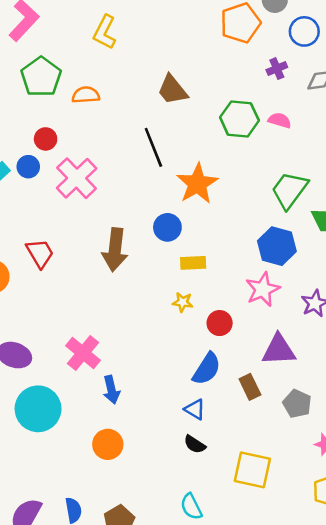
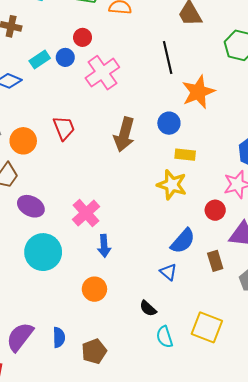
yellow star: (183, 302) -> (172, 185), size x1.8
red circle: (220, 323) -> (215, 210), moved
black semicircle: (195, 444) -> (148, 308), moved
cyan semicircle: (191, 507) -> (165, 337), moved

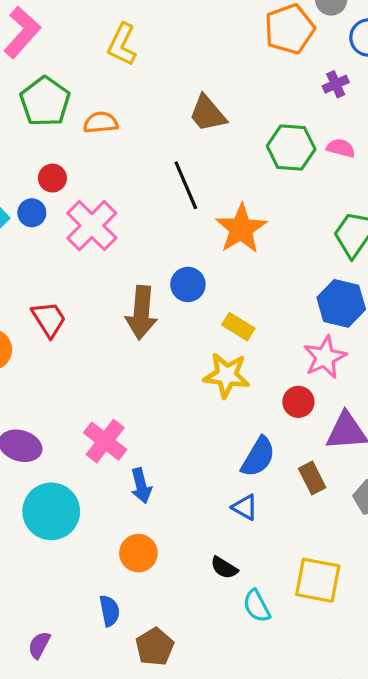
blue circle: (169, 123) -> (188, 284), moved
yellow rectangle: (185, 155) -> (238, 327), turned 36
purple semicircle: (20, 337) -> (39, 645), size x0.6
blue semicircle: (59, 337) -> (109, 611), moved

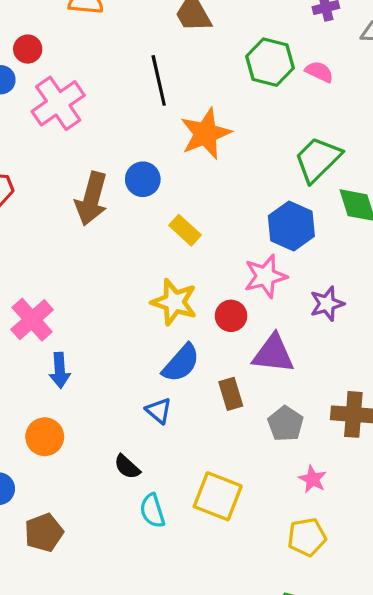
yellow star: (227, 375) -> (174, 302), moved

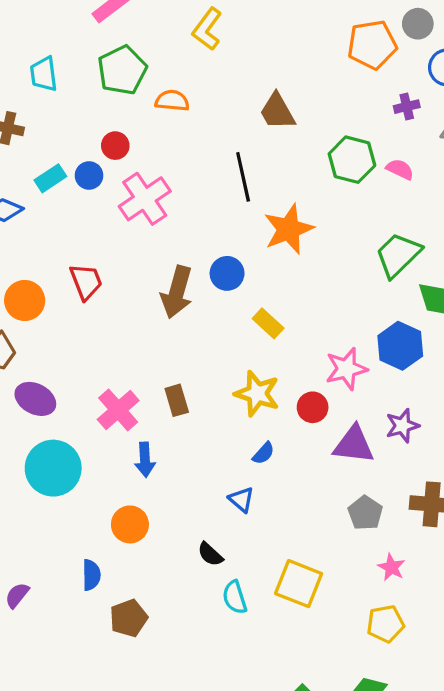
blue hexagon: (291, 226) -> (400, 346), moved
purple star: (327, 304) -> (402, 426), moved
blue semicircle: (181, 363) -> (263, 453), size x0.6
brown rectangle: (231, 394) -> (177, 400), moved

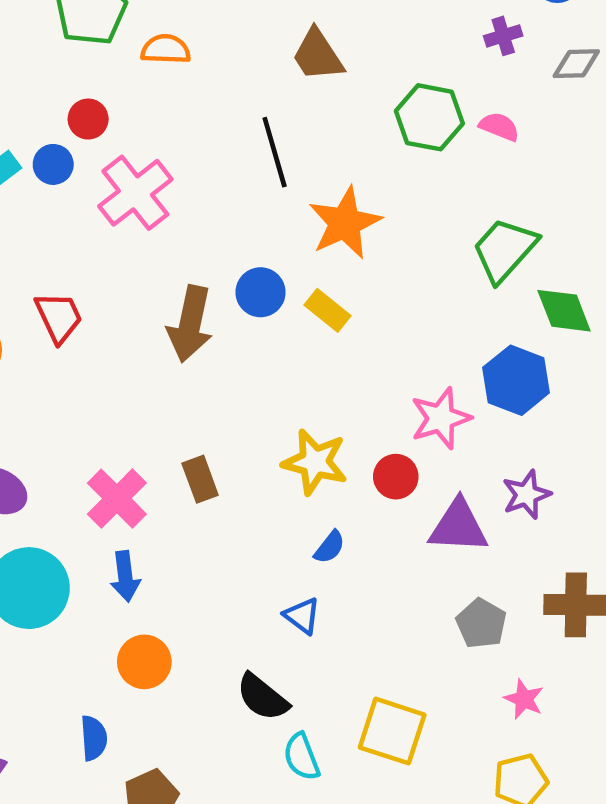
yellow rectangle: (268, 323) -> (328, 310), moved
blue arrow: (145, 460) -> (125, 576), moved
black semicircle: (210, 554) -> (262, 697), size x1.4

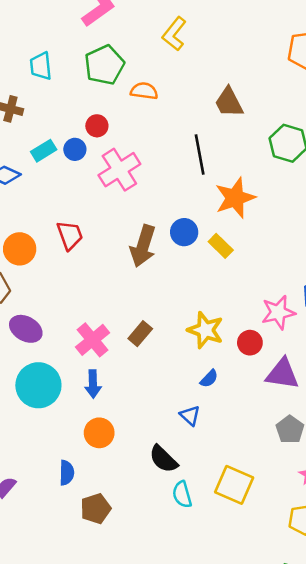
brown rectangle: (200, 479) -> (140, 334), turned 55

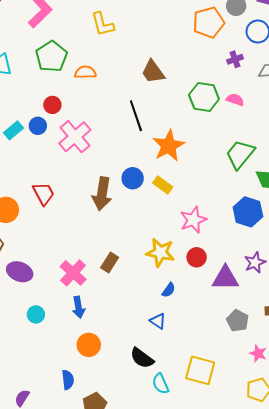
yellow L-shape: (174, 34) -> (103, 24), turned -44
pink star: (278, 312) -> (193, 220), moved
cyan circle: (38, 385) -> (36, 314), size x0.5

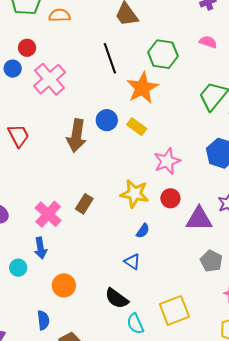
green hexagon: (204, 97) -> (163, 54), moved
blue arrow: (78, 307) -> (41, 248), moved
cyan circle: (36, 314) -> (18, 268), moved
yellow square: (200, 370) -> (174, 310), turned -36

